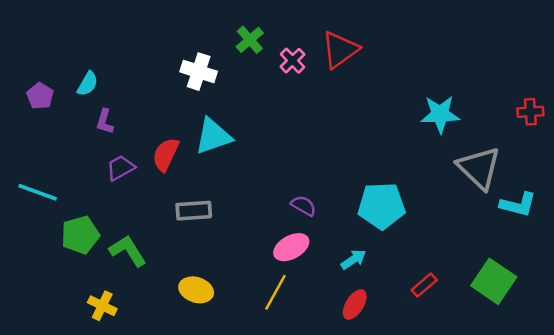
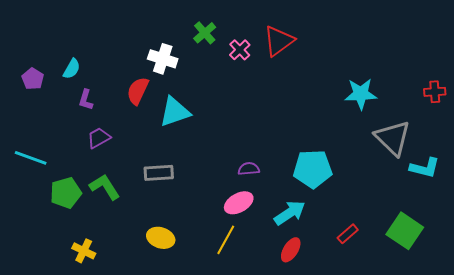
red semicircle: (166, 154) -> (138, 91), moved
purple semicircle: (303, 206) -> (249, 169), turned -35
green L-shape: (128, 251) -> (105, 187), moved
cyan arrow: (353, 259) -> (290, 213), size x1.5

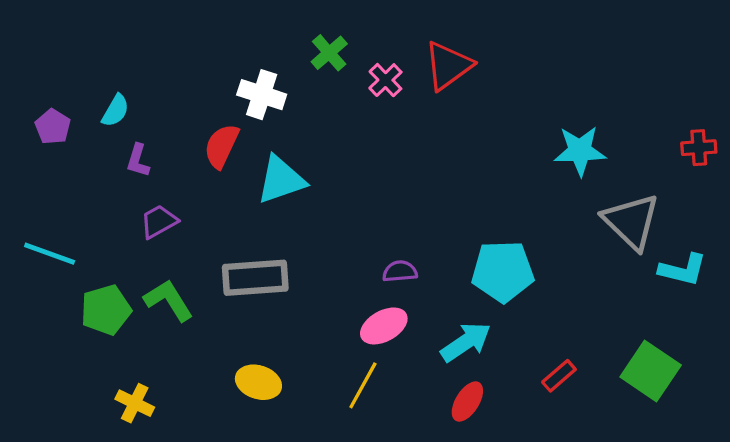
gray rectangle: (159, 173) -> (255, 278), size x1.4

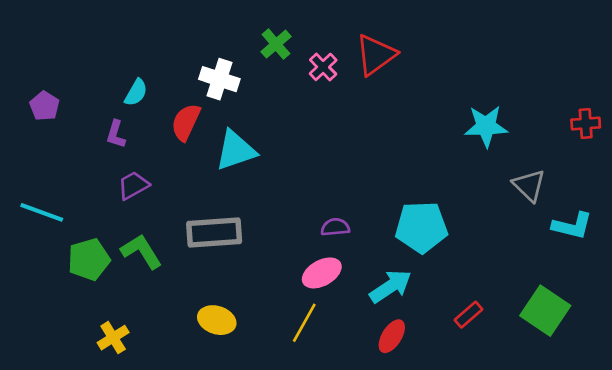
cyan semicircle: (115, 111) -> (136, 93), moved
gray triangle: (631, 222) -> (529, 185), size x0.7
yellow cross: (135, 403) -> (113, 338), turned 32

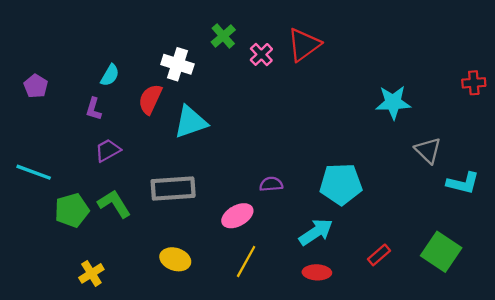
red cross: (586, 124) -> (474, 83), moved
pink ellipse: (322, 273) -> (237, 216), moved
red ellipse: (392, 336) -> (317, 272), turned 60

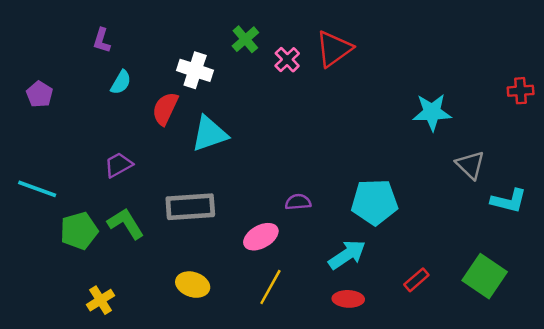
purple L-shape: (94, 109) -> (102, 40), moved

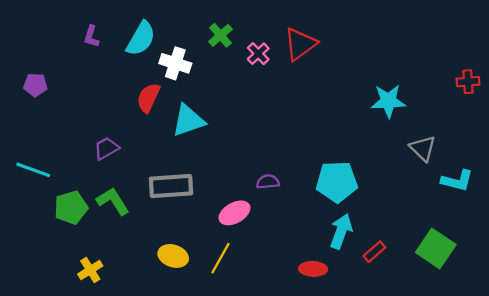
cyan semicircle: (121, 82) -> (141, 39), moved, size x1.6
purple pentagon: (39, 94) -> (35, 85), turned -30
cyan arrow: (347, 255) -> (341, 231), moved, turned -36
yellow line: (270, 287) -> (221, 258), moved

